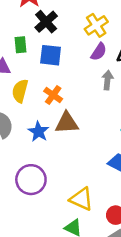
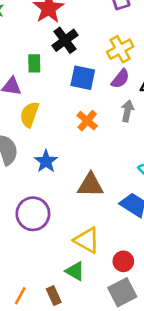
blue square: (51, 55) -> (83, 78), moved
orange cross: (53, 95) -> (87, 121), moved
brown triangle: (67, 123) -> (90, 185), moved

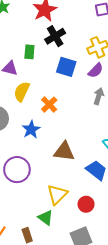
orange cross: (87, 121) -> (49, 105), moved
yellow triangle: (87, 240) -> (57, 194), turned 40
red circle: (123, 261) -> (86, 204), moved

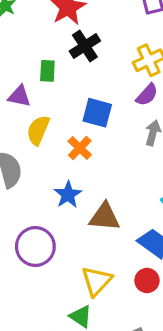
blue square: (66, 67) -> (97, 113), moved
blue star: (31, 129) -> (68, 195), moved
red circle: (86, 204) -> (147, 280), moved

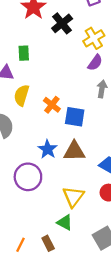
black cross: (85, 46) -> (62, 23), moved
blue square: (97, 113) -> (75, 117), moved
blue star: (68, 195) -> (48, 149), moved

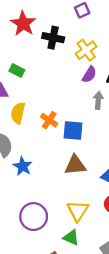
black cross: (62, 23) -> (53, 38), turned -35
green rectangle: (24, 53) -> (17, 70), turned -56
blue star: (48, 149) -> (23, 166), moved
purple circle: (28, 177) -> (34, 217), moved

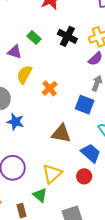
black cross: (53, 38) -> (67, 36), moved
blue square: (73, 131) -> (85, 105), moved
blue star: (23, 166) -> (15, 122), turned -30

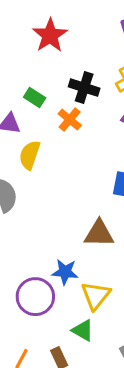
orange cross: (50, 88) -> (70, 119), moved
blue star: (15, 122) -> (65, 272), moved

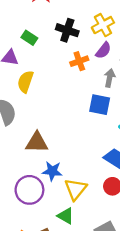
orange cross: (70, 119) -> (79, 61), moved, turned 30
brown triangle: (99, 234) -> (37, 143), moved

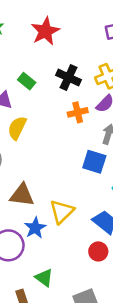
blue star: (52, 171) -> (35, 228), turned 30
yellow triangle: (76, 189) -> (62, 211), moved

